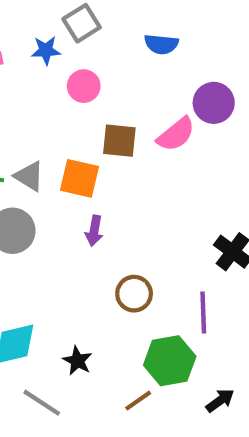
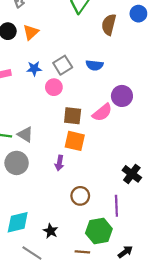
gray square: (82, 23) -> (63, 65), moved
orange square: (80, 178) -> (75, 141), moved
brown line: (138, 401) -> (82, 252), turned 40

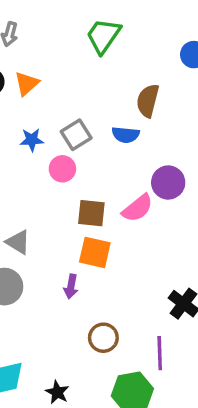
brown semicircle: (109, 25) -> (148, 101), moved

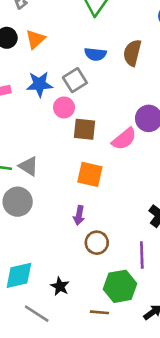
blue semicircle: (126, 135) -> (95, 54), moved
blue star: (32, 140) -> (39, 84), size x1.4
brown square: (91, 213) -> (84, 129), moved
purple arrow: (71, 287) -> (79, 215), moved

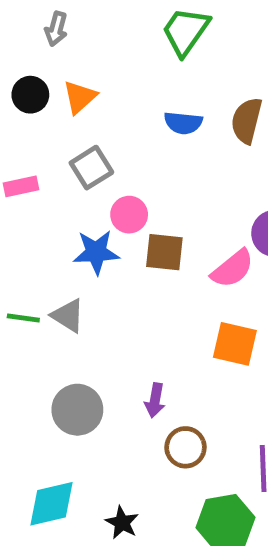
gray square: (75, 80) -> (91, 168), moved
blue star: (39, 84) -> (96, 252), moved
orange square: (90, 174) -> (235, 344), moved
gray circle: (18, 202) -> (77, 410), moved

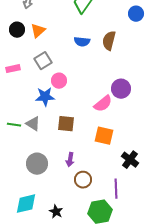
brown square: (164, 252) -> (66, 124), moved

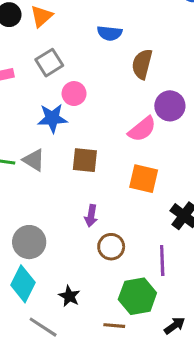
brown semicircle: (109, 41) -> (142, 64), moved
gray circle: (37, 164) -> (29, 242), moved
cyan diamond: (26, 204) -> (23, 284), turned -50

